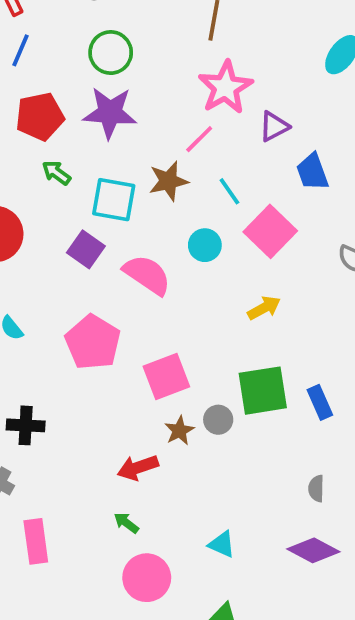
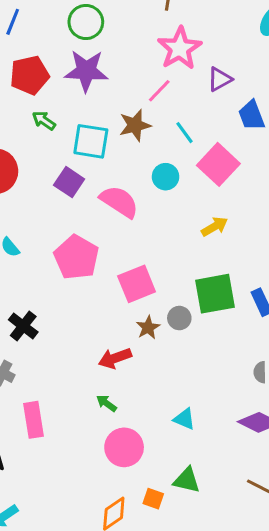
black cross: (26, 425) -> (23, 326), turned 36

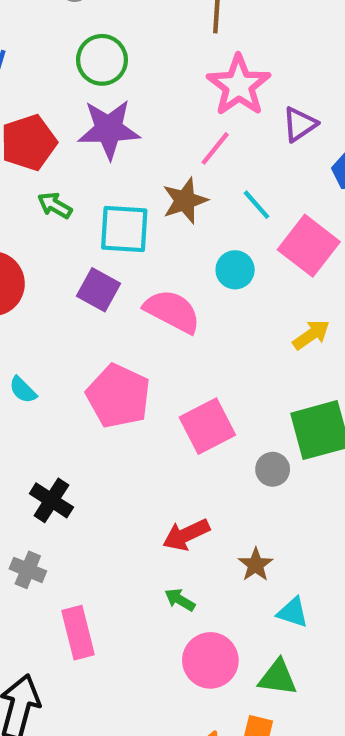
brown star: (148, 328) -> (256, 565), moved
green triangle: (187, 480) -> (278, 677), moved

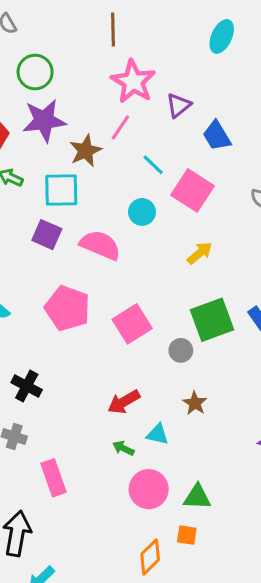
brown star: (185, 201) -> (85, 151), moved
brown star: (256, 565) -> (195, 403), moved
cyan triangle: (293, 612) -> (158, 434), moved

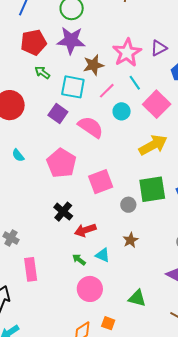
pink star: (133, 82) -> (127, 53), moved
pink line: (120, 128) -> (107, 91), moved
yellow arrow: (200, 253) -> (153, 145), size x1.6
black cross: (27, 386) -> (63, 212), moved
green triangle: (197, 497) -> (137, 298), moved

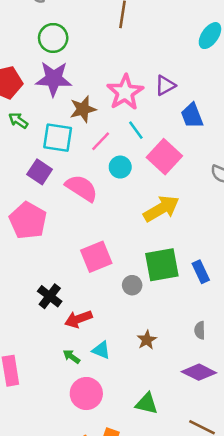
pink pentagon: (61, 163) -> (28, 221), moved
brown star: (130, 240) -> (147, 340), moved

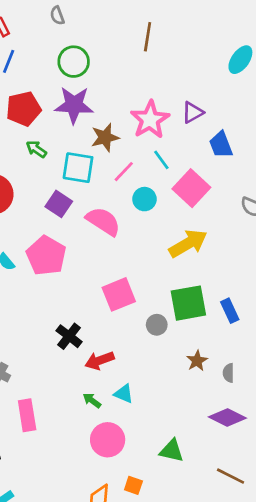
brown star: (147, 340) -> (197, 361), moved

